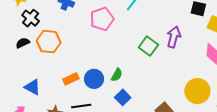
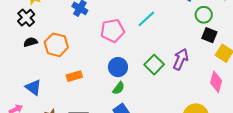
black cross: (31, 18) -> (26, 18), moved
orange rectangle: (71, 79) -> (74, 76), moved
blue circle: (94, 79) -> (118, 67), moved

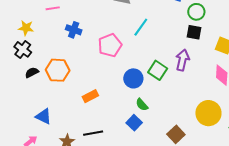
black square: (209, 35) -> (194, 32), moved
blue circle: (118, 67) -> (133, 78), moved
orange rectangle: (74, 76) -> (90, 96), moved
green semicircle: (119, 88) -> (142, 105), moved, turned 112

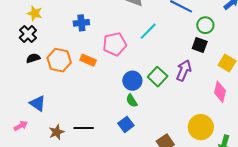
blue cross: (74, 30) -> (81, 23), turned -35
orange rectangle: (90, 96) -> (88, 60), moved, turned 42
green semicircle: (142, 105) -> (132, 101), moved

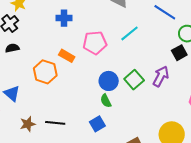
black square: (200, 45) -> (179, 53), turned 35
orange hexagon: (59, 60) -> (45, 72), moved

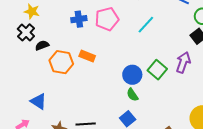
pink pentagon: (95, 43) -> (107, 19), moved
black semicircle: (12, 48) -> (42, 45), moved
orange hexagon: (45, 72) -> (61, 62), moved

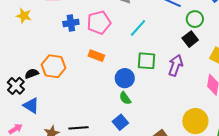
black cross: (26, 32) -> (16, 86), moved
black semicircle: (42, 45) -> (32, 74), moved
orange rectangle: (87, 56) -> (96, 56), moved
green square: (157, 70) -> (146, 61), moved, turned -36

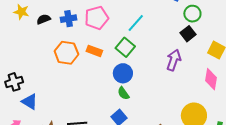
green square: (146, 61) -> (125, 47), moved, turned 36
orange hexagon: (54, 66) -> (66, 53), moved
black semicircle: (32, 74) -> (44, 19), moved
black cross: (16, 86) -> (14, 82), turned 30

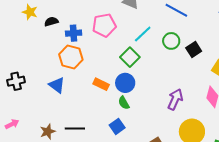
green circle: (192, 14) -> (171, 41), moved
blue cross: (69, 19) -> (74, 33), moved
orange rectangle: (94, 51) -> (101, 84), moved
purple arrow: (174, 60) -> (175, 99), moved
blue triangle: (30, 102) -> (57, 85), moved

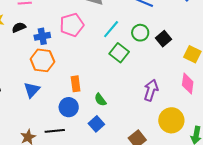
green square: (130, 57) -> (119, 53), moved
blue circle: (125, 83) -> (69, 107), moved
orange rectangle: (101, 84) -> (76, 84), turned 63
blue triangle: (57, 85) -> (32, 90), turned 42

